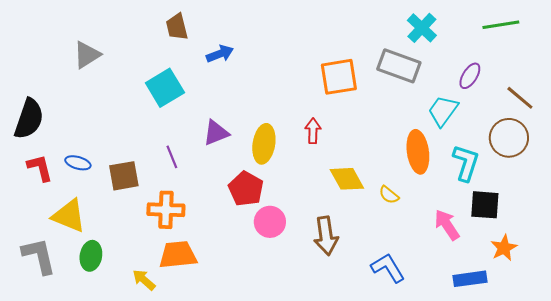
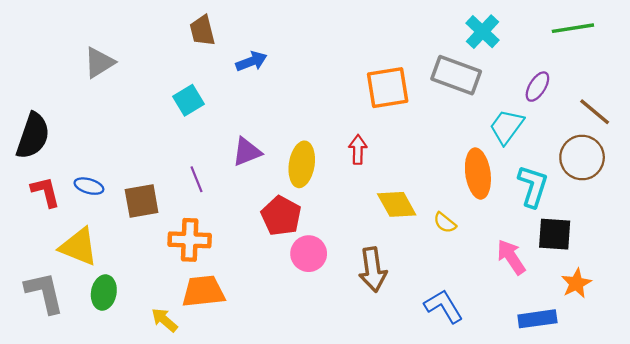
cyan square: (165, 88) -> (188, 100), size x0.7

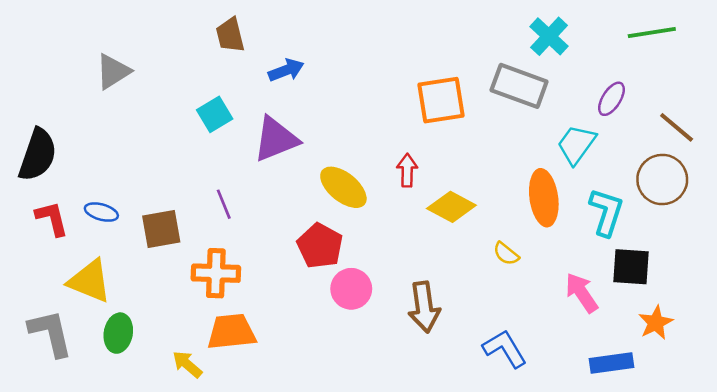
purple triangle: (247, 152) -> (276, 139), moved, size x1.4
yellow ellipse: (302, 164) -> (343, 187), turned -60
yellow diamond: (397, 204) -> (451, 207), moved, turned -33

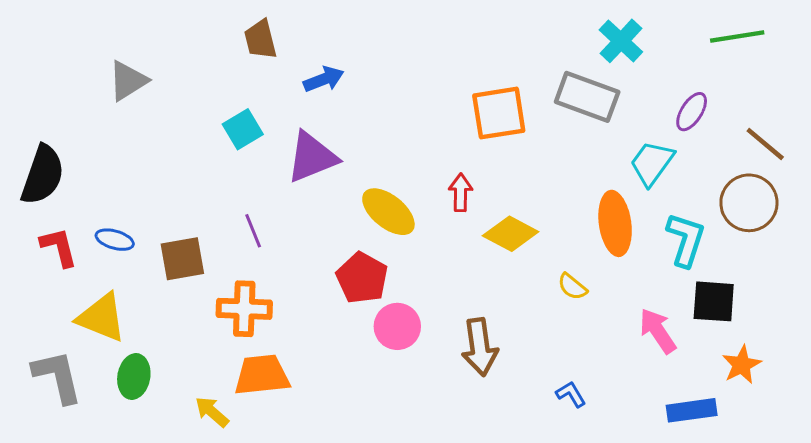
blue L-shape: (505, 349) -> (571, 394), size x0.6

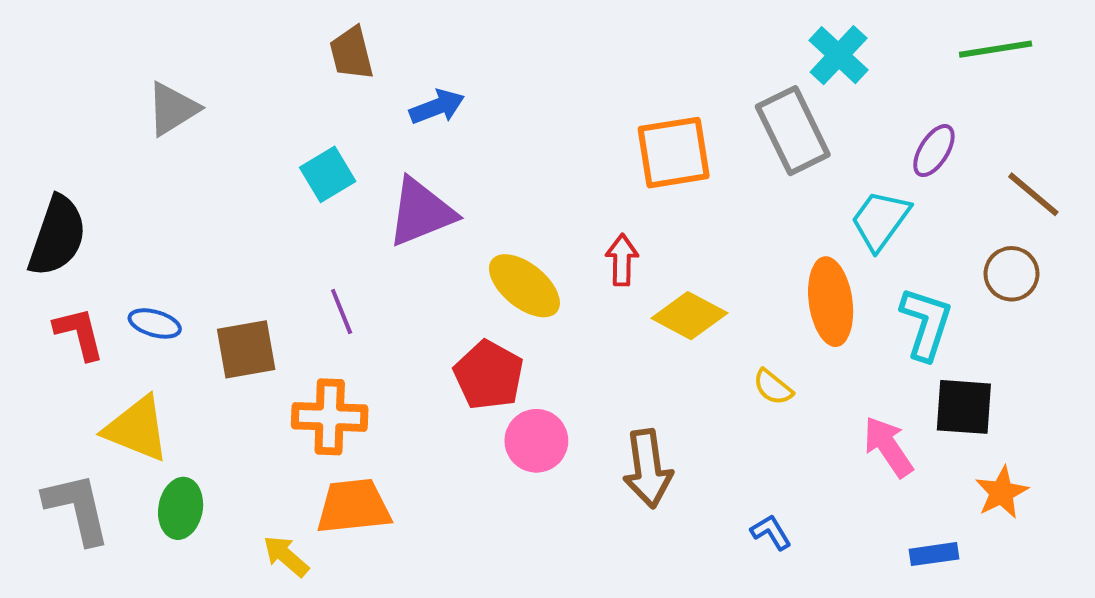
gray rectangle: (587, 97) -> (793, 131), turned 44
brown circle: (749, 203) -> (1011, 274), size x0.7
blue rectangle: (692, 410) -> (934, 554), size x0.7

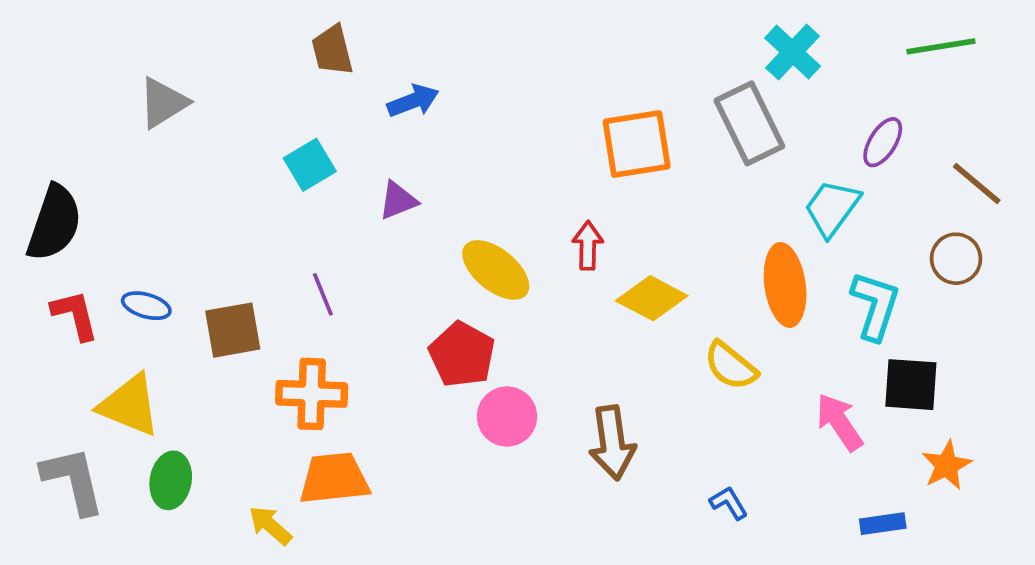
purple triangle: (421, 212) -> (398, 200), size x0.6
yellow semicircle: (773, 387) -> (731, 366), size x1.4

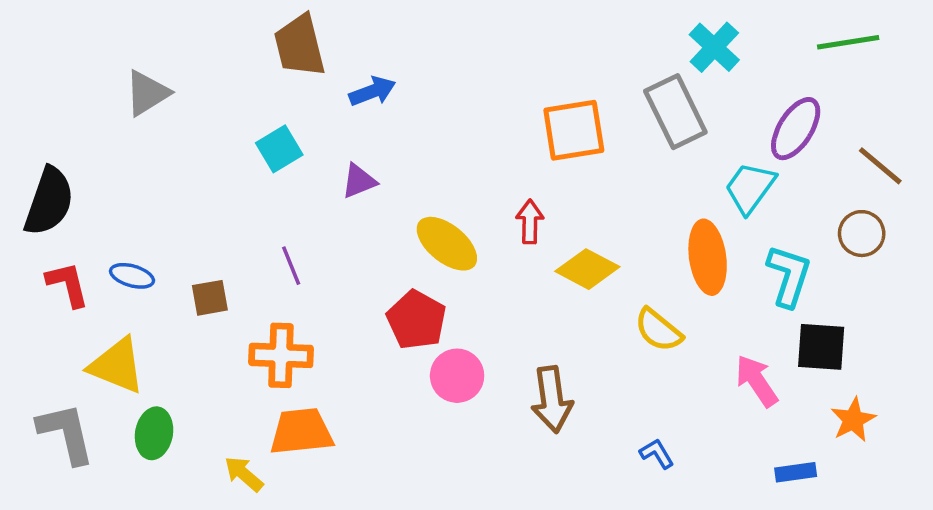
brown trapezoid: (332, 50) -> (300, 46), size x1.4
purple ellipse: (883, 142) -> (796, 129), size x1.4
brown square: (233, 330) -> (210, 298), size x0.7

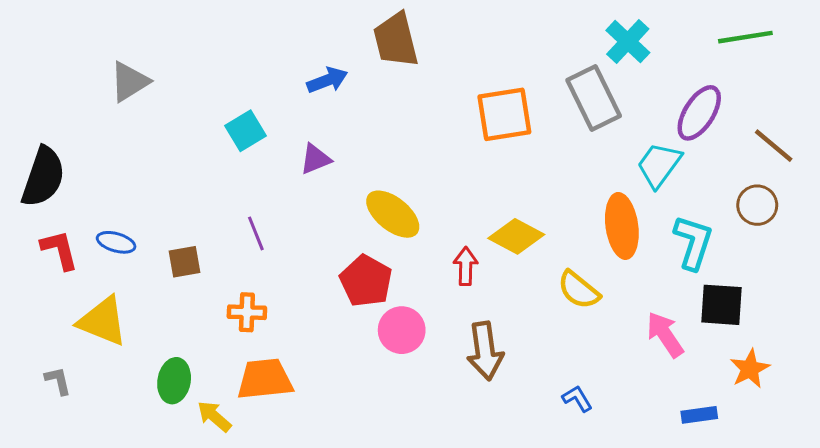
brown trapezoid: (300, 46) -> (396, 40), moved
red arrow: (530, 222) -> (466, 266), moved
orange cross: (281, 355) -> (247, 312), size x0.7
gray L-shape: (66, 433) -> (58, 381), size x0.5
green ellipse: (154, 433) -> (174, 381), moved

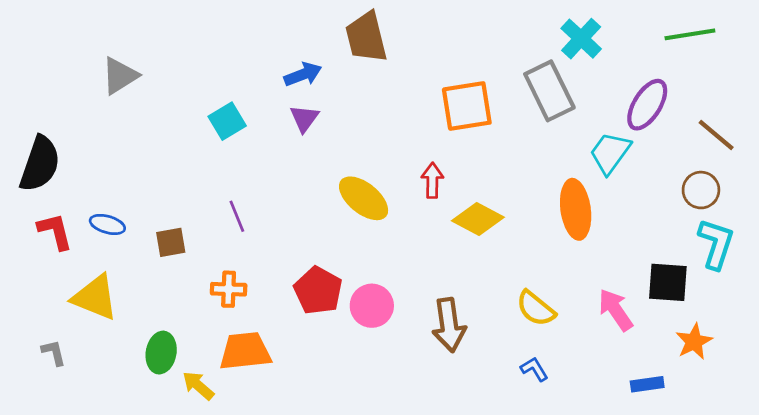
purple triangle: (315, 159) -> (304, 118), moved, turned -32
cyan L-shape: (693, 242) -> (716, 244), moved
red arrow: (466, 266) -> (432, 180), moved
red pentagon: (366, 281) -> (318, 291), moved
yellow semicircle: (579, 290) -> (536, 308), moved

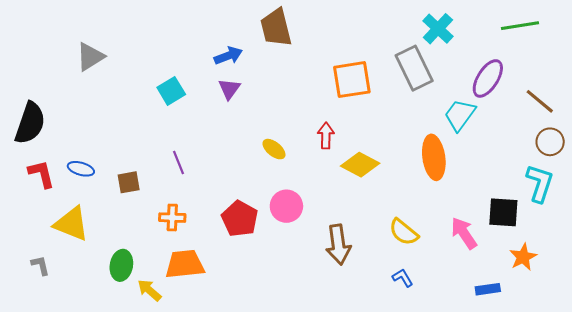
brown circle: (701, 190) -> (550, 142), moved
yellow ellipse: (364, 198) -> (274, 149), size x0.6
pink circle: (372, 306) -> (286, 206), moved

